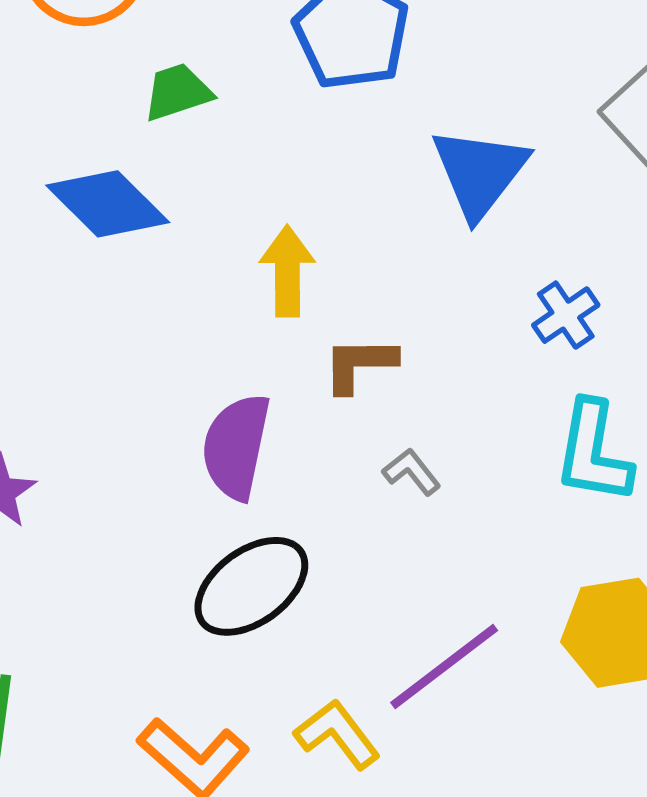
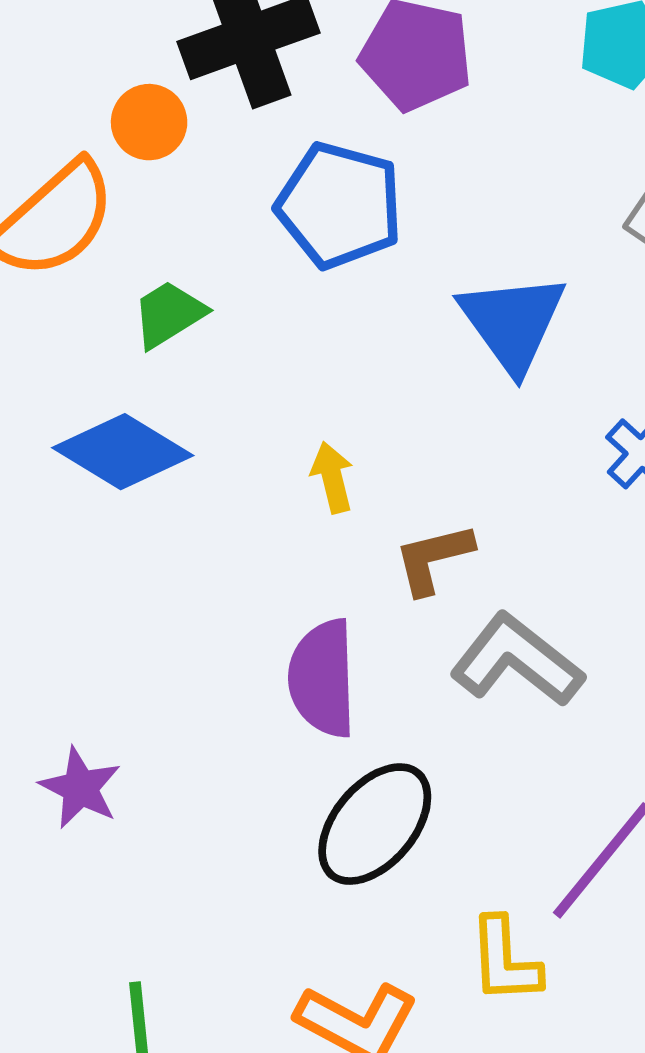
yellow arrow: (287, 271) -> (332, 477), size x0.7
gray L-shape: (412, 472) -> (517, 660), size x2.0
yellow L-shape: (337, 734) -> (505, 960), turned -132

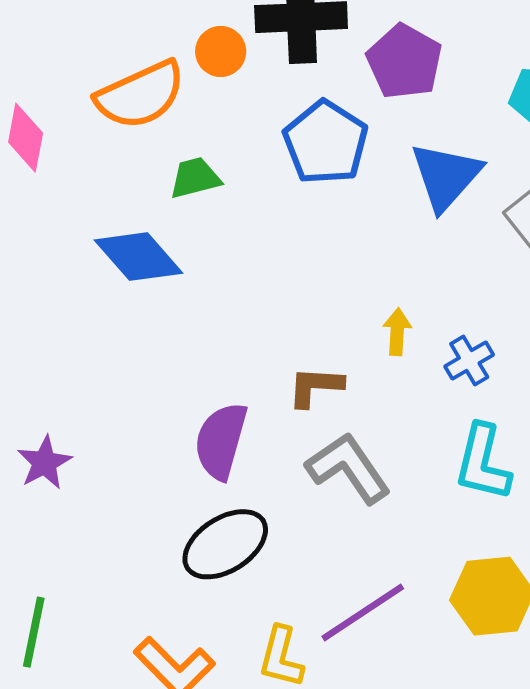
blue triangle: (513, 322) -> (446, 176), moved
yellow arrow: (332, 477) -> (397, 332), moved

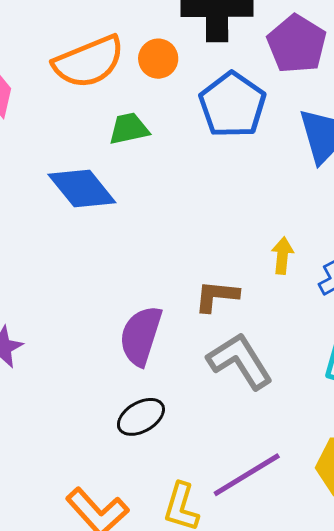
orange circle: (221, 51) -> (158, 59), moved
black ellipse: (225, 544) -> (141, 417), size x0.7

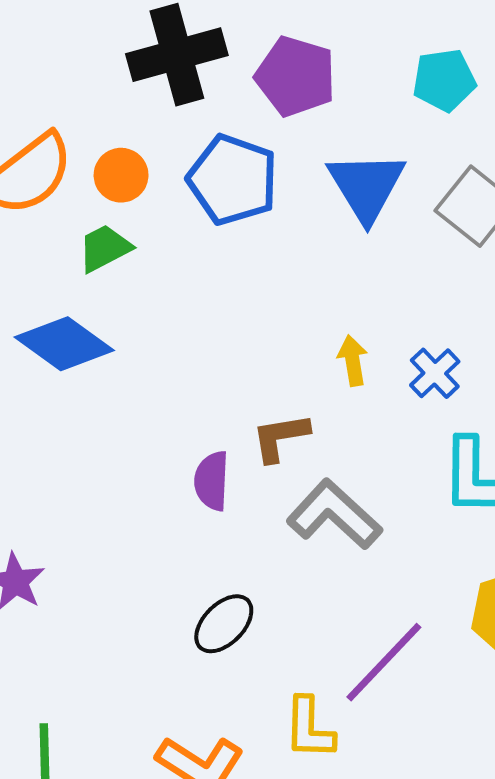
orange circle: (158, 59) -> (121, 175), moved
purple semicircle: (141, 336) -> (212, 481), moved, size x0.7

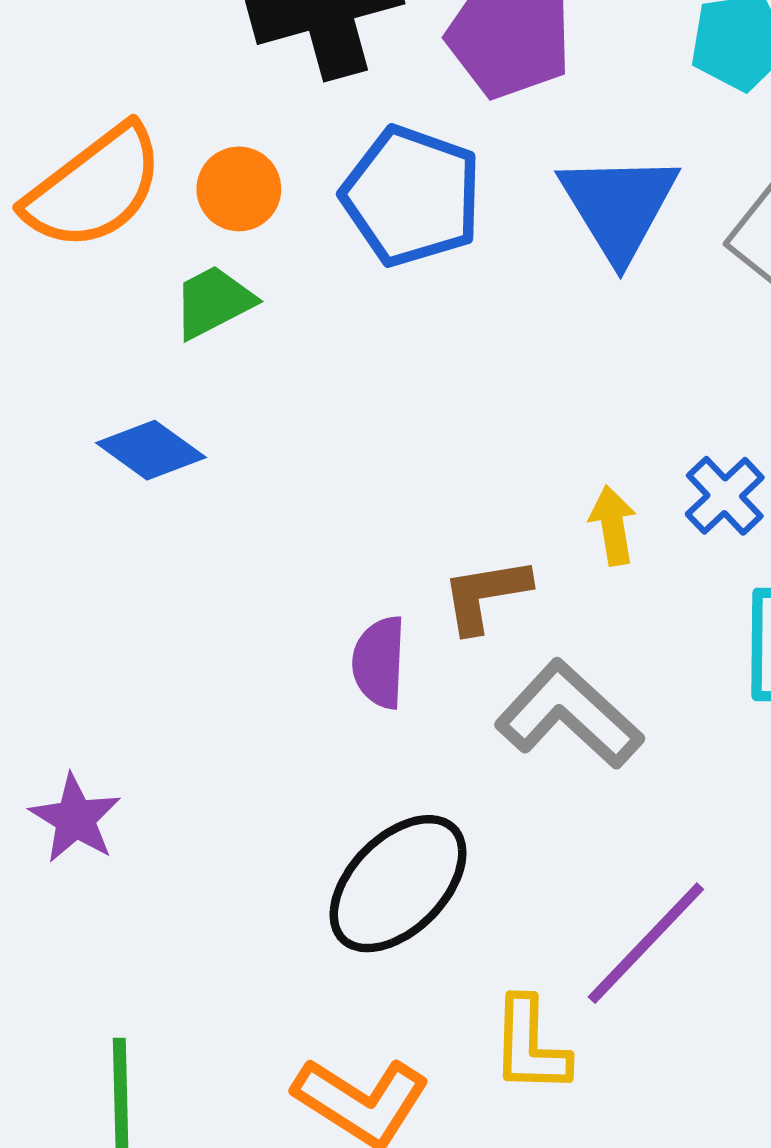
blue diamond: (64, 344) -> (151, 450), size x0.7
yellow arrow: (353, 360) -> (613, 525), moved
black ellipse: (224, 624) -> (398, 884), size x1.5

